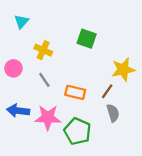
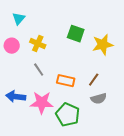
pink circle: (13, 68) -> (12, 46), moved
yellow star: (123, 70) -> (103, 45), moved
gray semicircle: (113, 113) -> (99, 99), turned 91

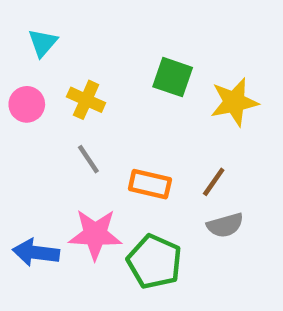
blue arrow: (16, 97) -> (36, 253), moved

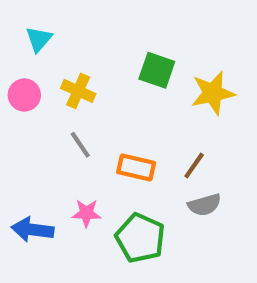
pink star: (95, 234) -> (86, 213), size x0.6

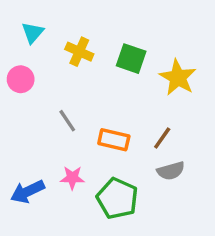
yellow cross: (78, 91) -> (79, 52), moved
yellow star: (213, 93) -> (178, 78), turned -30
blue arrow: (33, 230) -> (27, 192), turned -32

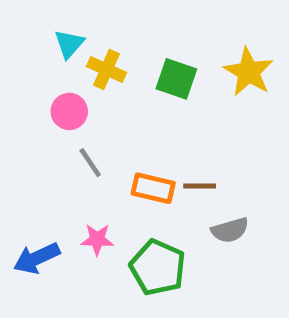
cyan triangle: (33, 33) -> (69, 44), moved
yellow star: (178, 78) -> (249, 72), moved
pink circle: (21, 79) -> (69, 111), moved
brown line: (162, 138) -> (200, 186), moved, turned 55

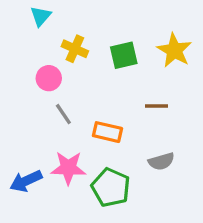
cyan triangle: (69, 44) -> (41, 16), moved
green square: (176, 79) -> (124, 55), turned -32
brown line: (200, 186) -> (156, 106), moved
pink star: (97, 239) -> (68, 168), size x1.5

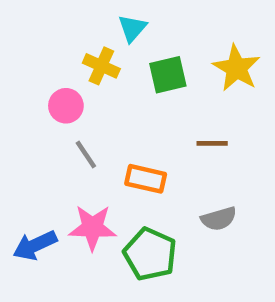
cyan triangle: (41, 16) -> (132, 28), moved

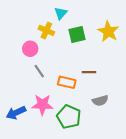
brown line: (212, 143) -> (89, 72), moved

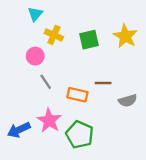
cyan triangle: (61, 13) -> (35, 14), moved
gray semicircle: (100, 101) -> (128, 101), moved
pink star: (42, 105) -> (49, 120), turned 30

